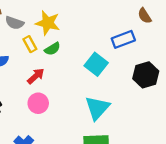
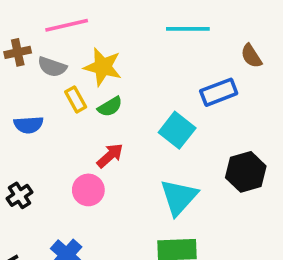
black hexagon: (146, 75) -> (246, 172), moved
red arrow: (36, 76) -> (110, 156), moved

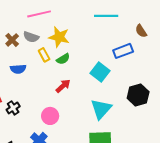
brown cross: (18, 52) -> (12, 40), moved, turned -32
pink circle: (88, 190) -> (50, 116), moved

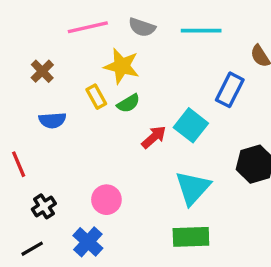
gray semicircle: (31, 37) -> (142, 27), moved
blue rectangle: (123, 51) -> (230, 90), turned -42
red arrow: (63, 86) -> (154, 137), moved
black cross: (13, 108) -> (44, 206), moved

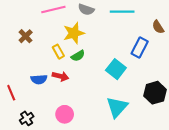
yellow star: (122, 66) -> (74, 33), turned -30
blue semicircle: (52, 120) -> (39, 79), moved
red arrow: (154, 137) -> (60, 76), moved, turned 56

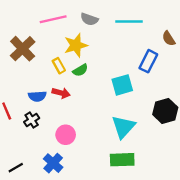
brown cross: (26, 36) -> (23, 49), size x1.6
cyan square: (116, 69) -> (122, 85), turned 36
black cross: (27, 118) -> (32, 120), moved

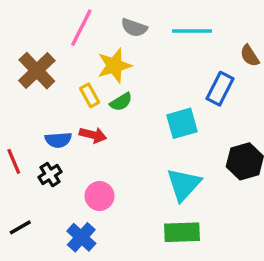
pink line: (53, 19) -> (81, 28), turned -50
black line: (16, 168) -> (20, 227), moved

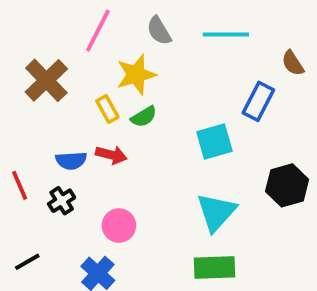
gray semicircle: (134, 28) -> (159, 31), turned 40

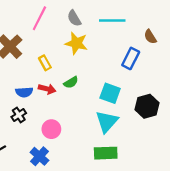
yellow star: (136, 75) -> (76, 43), moved, turned 30
green semicircle: (144, 117) -> (71, 82), moved
cyan square: (214, 141) -> (110, 93), moved, turned 36

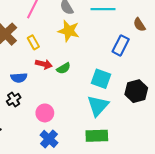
yellow rectangle: (45, 63) -> (33, 42), moved
red arrow: (47, 89) -> (44, 64), moved
blue cross: (39, 156) -> (49, 139), moved

